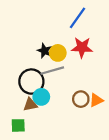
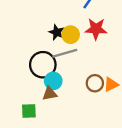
brown triangle: (30, 105) -> (50, 94), moved

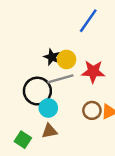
red star: (96, 29) -> (93, 72), moved
brown triangle: (50, 94) -> (49, 131), moved
green square: (29, 111) -> (23, 140), turned 35

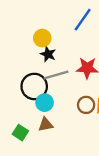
yellow circle: (66, 59) -> (42, 38), moved

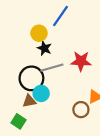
blue line: (83, 20) -> (60, 16), moved
brown circle: (86, 105) -> (81, 110), moved
brown triangle: (46, 125) -> (29, 101), moved

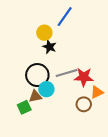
red star: (81, 61) -> (84, 77), moved
gray line: (52, 68) -> (67, 73), moved
green square: (19, 121) -> (24, 107), moved, turned 32

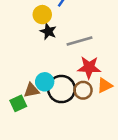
gray line: (67, 73) -> (79, 41), moved
black circle: (37, 75) -> (61, 89), moved
brown circle: (84, 104) -> (83, 90), moved

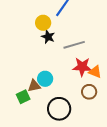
orange triangle: (105, 85) -> (95, 72), moved, turned 48
black circle: (61, 89) -> (59, 109), moved
brown circle: (83, 90) -> (89, 92), moved

